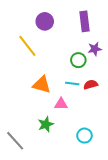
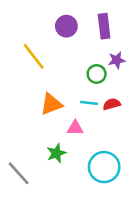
purple circle: (45, 21) -> (66, 26), moved
orange triangle: (42, 85) -> (51, 104), turned -36
cyan circle: (84, 136) -> (104, 167), size x1.6

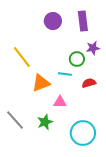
yellow line: (34, 56) -> (22, 57), moved
cyan line: (89, 103) -> (65, 74), moved
gray line: (19, 173) -> (15, 120), moved

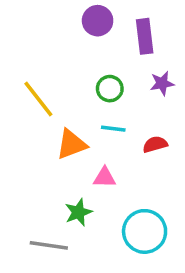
purple circle: (53, 21) -> (98, 21), moved
green circle: (77, 59) -> (110, 89), moved
gray line: (15, 120) -> (49, 245), moved, turned -40

